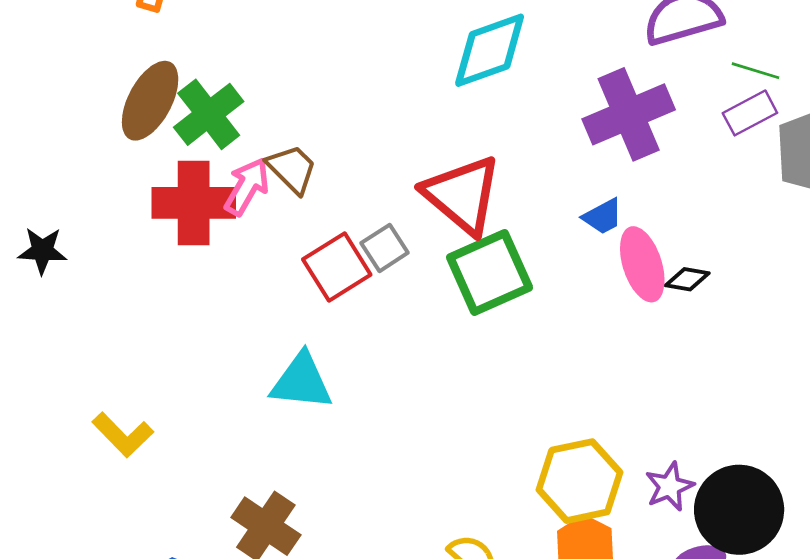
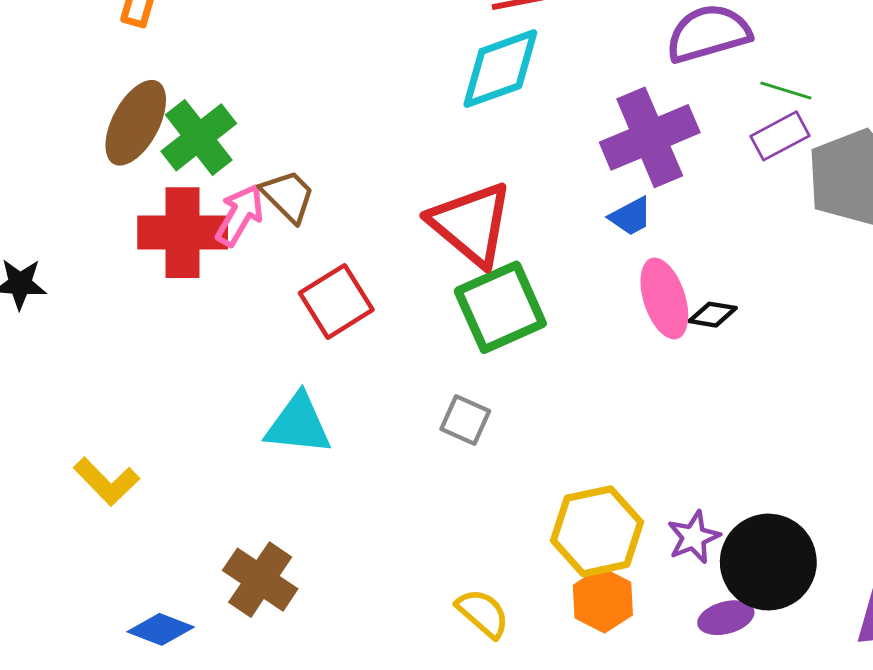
blue trapezoid: (603, 217) -> (631, 216), moved
gray square: (385, 248) -> (465, 420), moved, turned -33

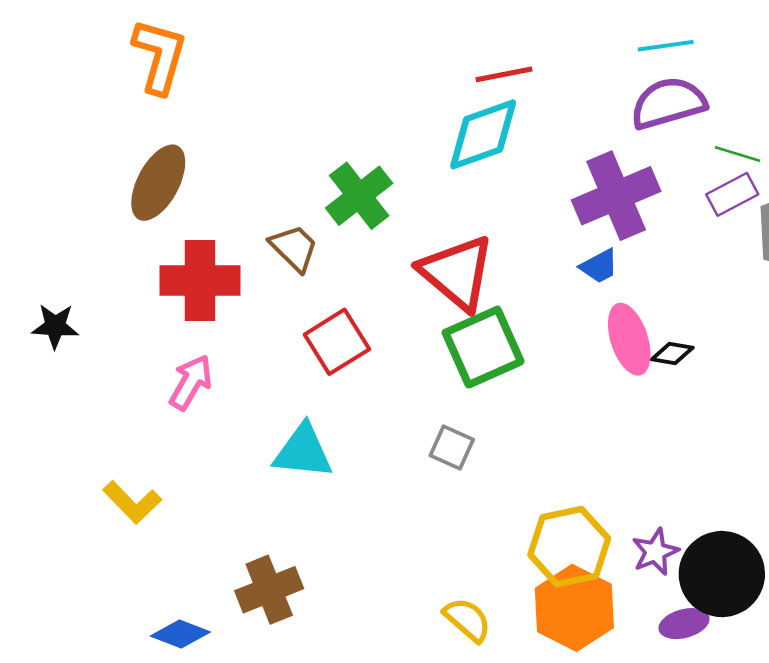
green cross: (199, 137) -> (359, 196), moved
pink arrow: (240, 215) -> (191, 382), moved
brown cross: (260, 580) -> (269, 590), turned 34
orange hexagon: (603, 600) -> (574, 608), size x1.5

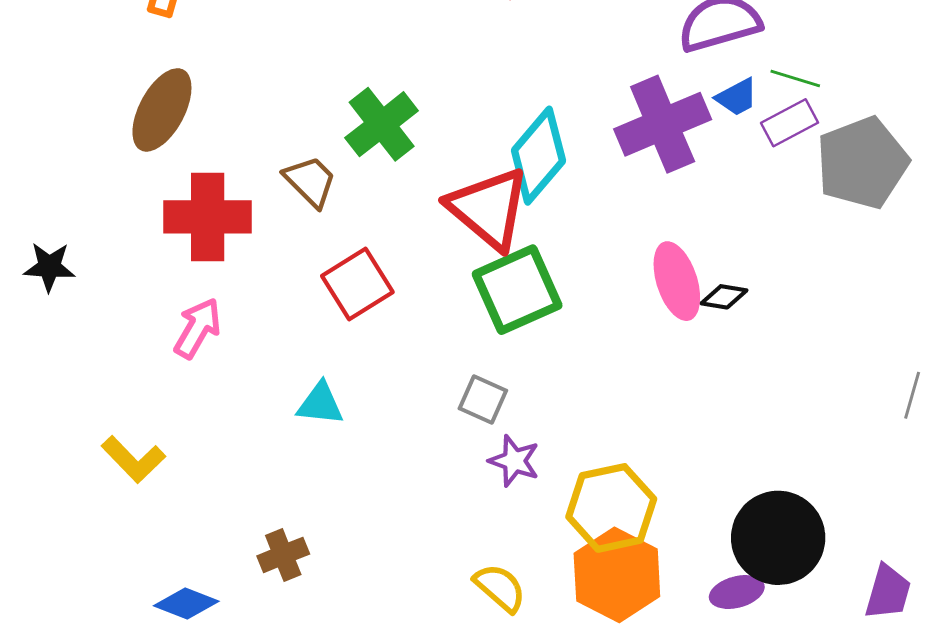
cyan diamond: (483, 134) -> (538, 156), moved, turned -30
blue trapezoid: (599, 266) -> (737, 97), moved
cyan triangle: (303, 451) -> (320, 404), size x0.7
purple star: (655, 552) -> (514, 461), moved, turned -30
brown cross: (269, 590) -> (283, 555), size x0.7

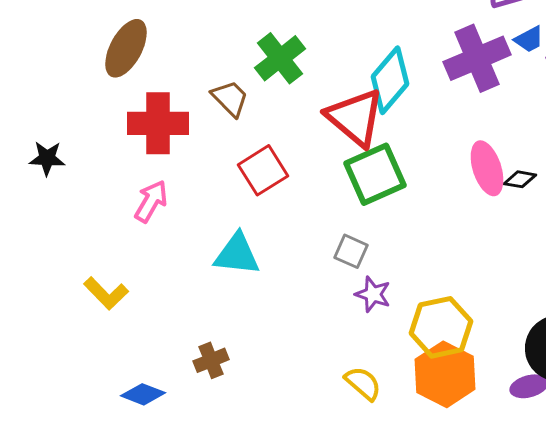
cyan triangle: (320, 404) -> (237, 254), size x1.4

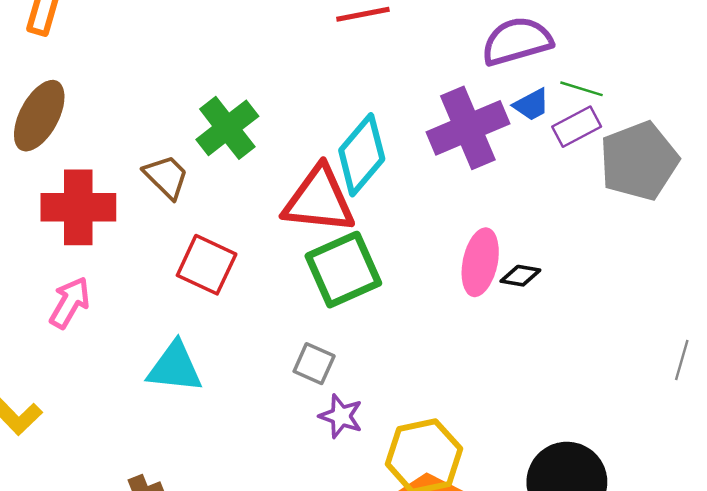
red triangle: (355, 117) -> (319, 200), turned -34
pink ellipse: (487, 168) -> (480, 262), turned 30
red square: (263, 170) -> (207, 265), turned -33

